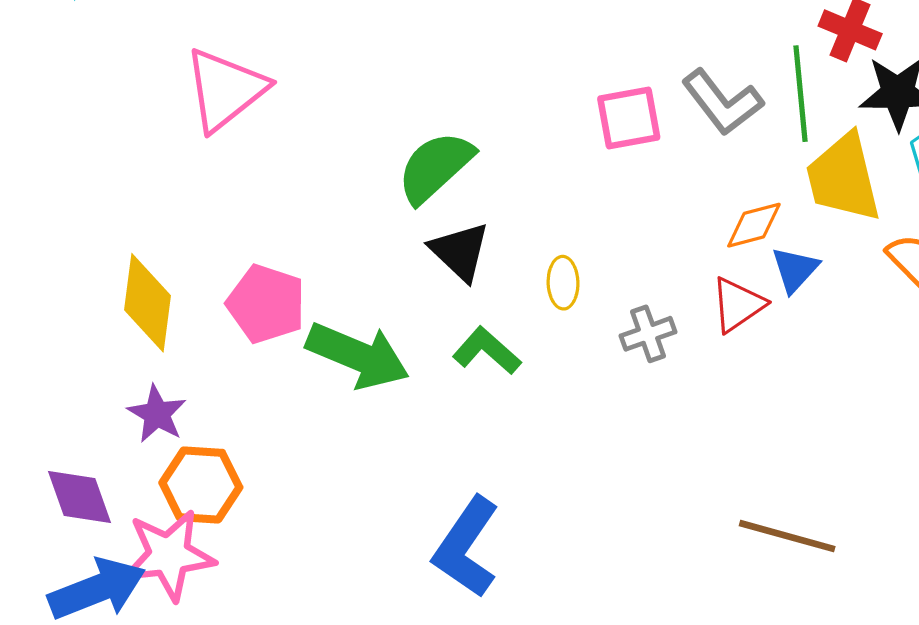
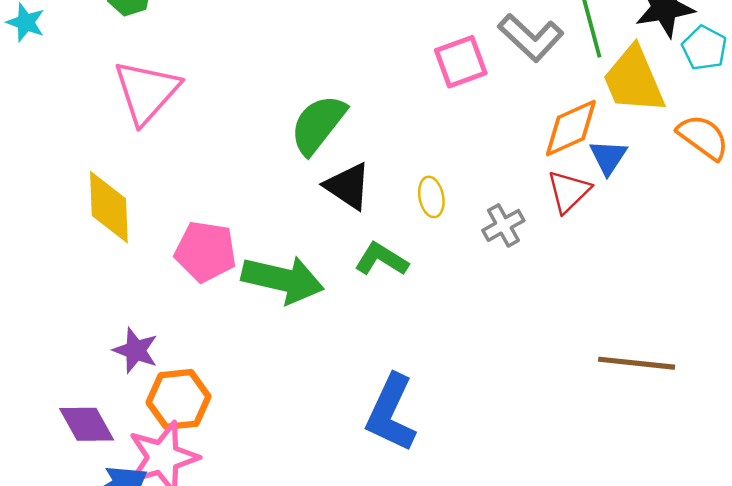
orange diamond: (754, 225) -> (571, 128), size x1.4
yellow diamond: (148, 303) -> (109, 207), moved

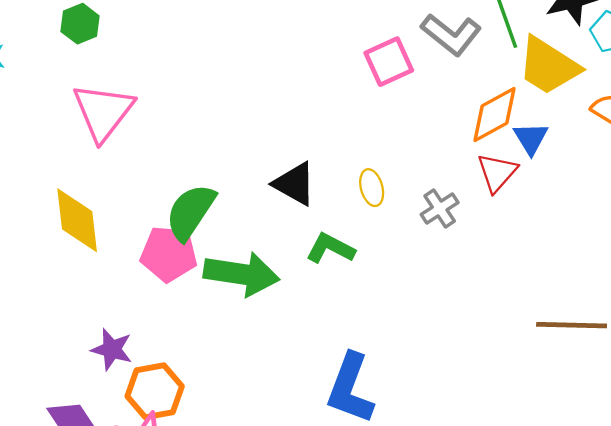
yellow trapezoid: (634, 80) -> (549, 66), turned -30
green semicircle: (318, 124) -> (190, 212), moved

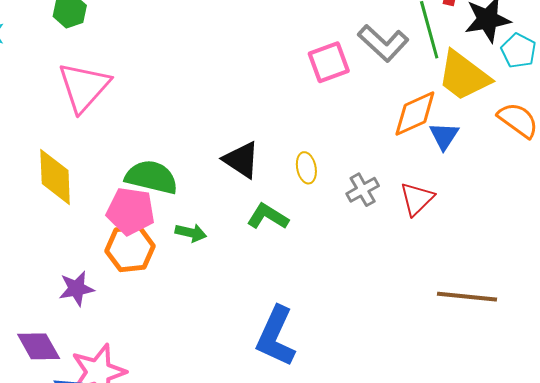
red triangle: (497, 173) -> (417, 199), moved
green semicircle: (190, 212) -> (151, 177), turned 66
green arrow: (241, 274) -> (191, 233), size x0.5
purple star: (112, 349) -> (76, 289), turned -30
orange hexagon: (155, 391) -> (130, 248), moved

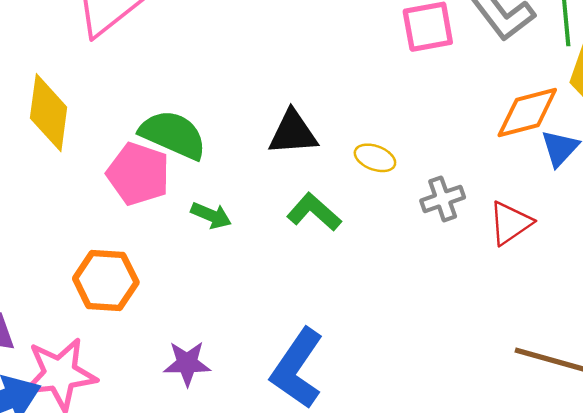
black triangle: (241, 160) -> (293, 133), turned -48
yellow ellipse: (306, 168) -> (375, 158), turned -68
orange hexagon: (130, 248) -> (106, 280), moved
purple star: (76, 289) -> (187, 363), moved

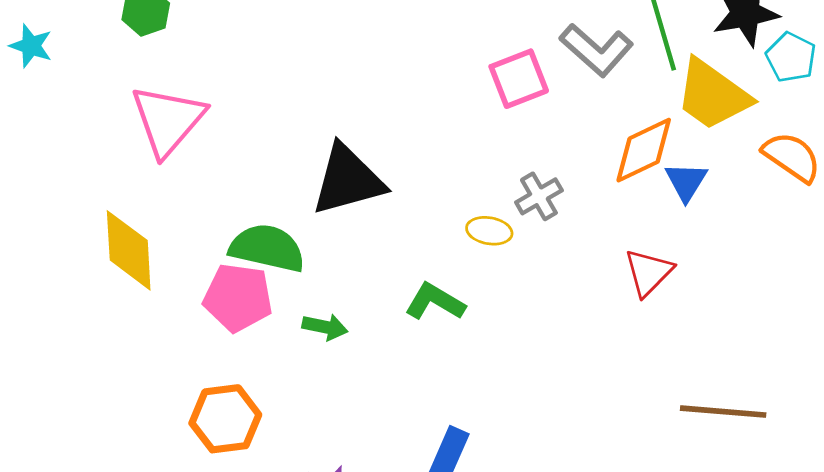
black triangle: (293, 133) -> (348, 180), moved, size x1.4
gray cross: (443, 199) -> (539, 196), moved

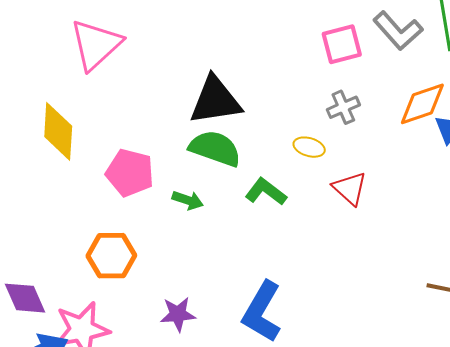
gray cross: (539, 196) -> (343, 107), moved
green semicircle: (267, 248) -> (215, 148), moved
red triangle: (648, 272) -> (350, 188), moved, turned -39

